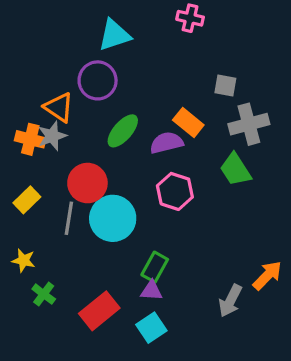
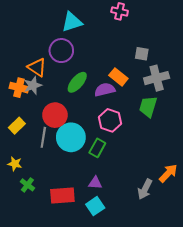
green trapezoid: (235, 170) -> (148, 107), turned 50
green rectangle: (155, 267) -> (97, 148), moved
red rectangle: (99, 311) -> (62, 196), turned 35

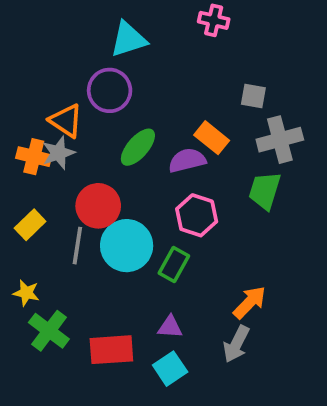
orange arrow: (168, 173) -> (250, 302), moved
green cross: (27, 185) -> (49, 331), size x1.5
gray arrow: (145, 189) -> (236, 344), moved

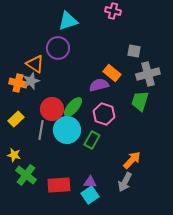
green ellipse: (138, 147) -> (73, 107), moved
purple triangle: (170, 327) -> (90, 182), moved

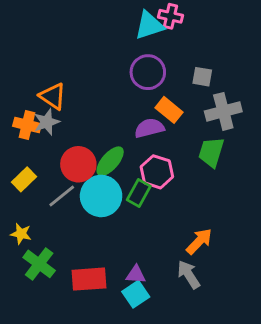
cyan triangle: (68, 21) -> (149, 25), moved
purple circle: (58, 48) -> (148, 72), moved
gray line: (41, 130) -> (62, 196), turned 42
green rectangle: (92, 140) -> (139, 193), moved
gray arrow: (125, 182) -> (189, 275), turned 120

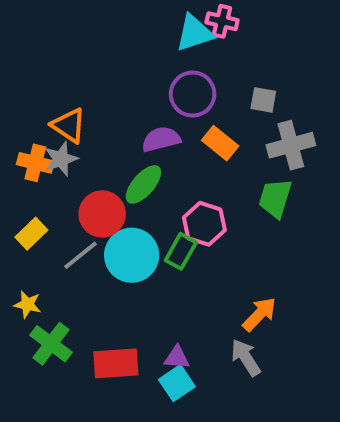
purple semicircle: (149, 128) -> (161, 139), moved
green ellipse: (110, 161) -> (143, 184), moved

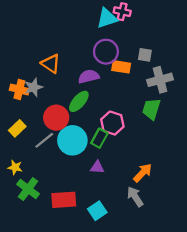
orange triangle: (69, 125) -> (51, 64), moved
orange rectangle: (220, 143) -> (121, 67), moved, turned -30
purple triangle: (177, 357) -> (97, 167), moved

